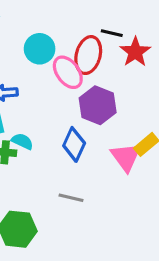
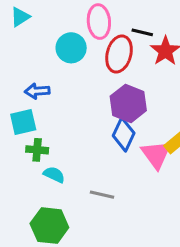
pink ellipse: (68, 72) -> (99, 22), moved, turned 32
cyan semicircle: (22, 141) -> (54, 175), moved
blue diamond: (74, 144) -> (124, 134), moved

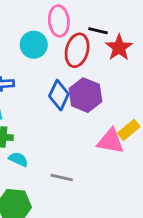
blue diamond: (124, 134) -> (59, 95), moved
pink triangle: (156, 154) -> (111, 141), turned -44

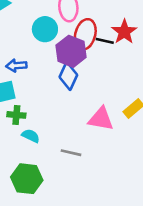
black line: (98, 31) -> (105, 41), moved
purple hexagon: (85, 95) -> (71, 51), moved
pink triangle: (111, 141) -> (101, 119), moved

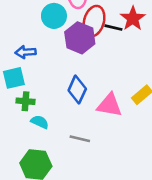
blue diamond: (68, 76) -> (77, 90), moved

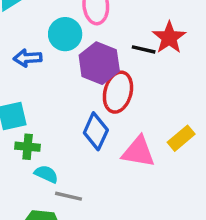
red ellipse: (94, 21) -> (118, 92), moved
blue arrow: (26, 52) -> (28, 58), moved
gray line: (80, 139) -> (68, 196), moved

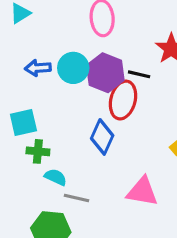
cyan circle: (65, 34) -> (73, 68), moved
black line: (144, 49) -> (139, 74), moved
pink triangle: (138, 152) -> (142, 192), moved

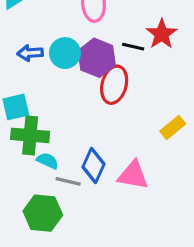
black line: (139, 74) -> (133, 47), moved
blue diamond: (102, 137) -> (93, 166), moved
green cross: (38, 151) -> (30, 135), size x1.6

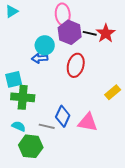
black line: (133, 47) -> (90, 33), moved
blue arrow: (30, 53) -> (40, 58), moved
purple hexagon: (97, 58) -> (70, 32), moved
cyan semicircle: (48, 161) -> (19, 126), moved

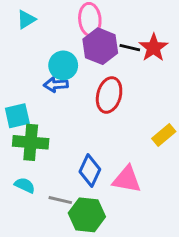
cyan triangle: (12, 11) -> (26, 20), moved
gray line: (47, 126) -> (60, 200), moved
green hexagon: (31, 146) -> (87, 215), moved

